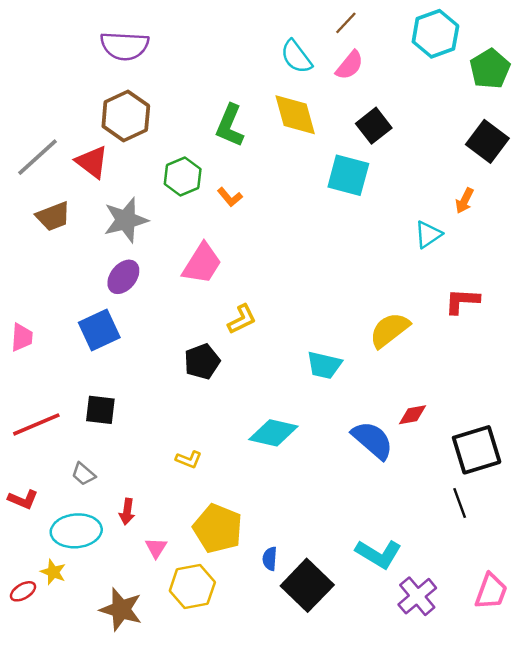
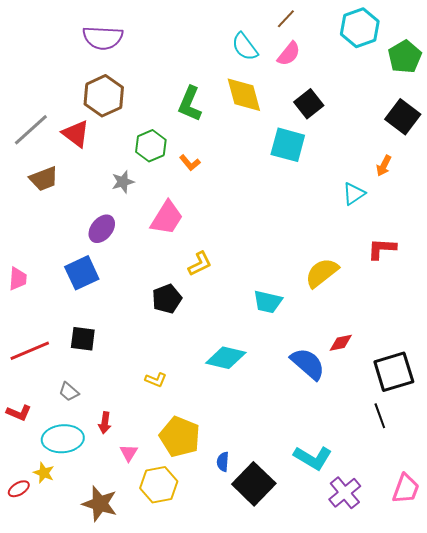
gray star: (126, 220) -> (123, 182), moved, size x0.6

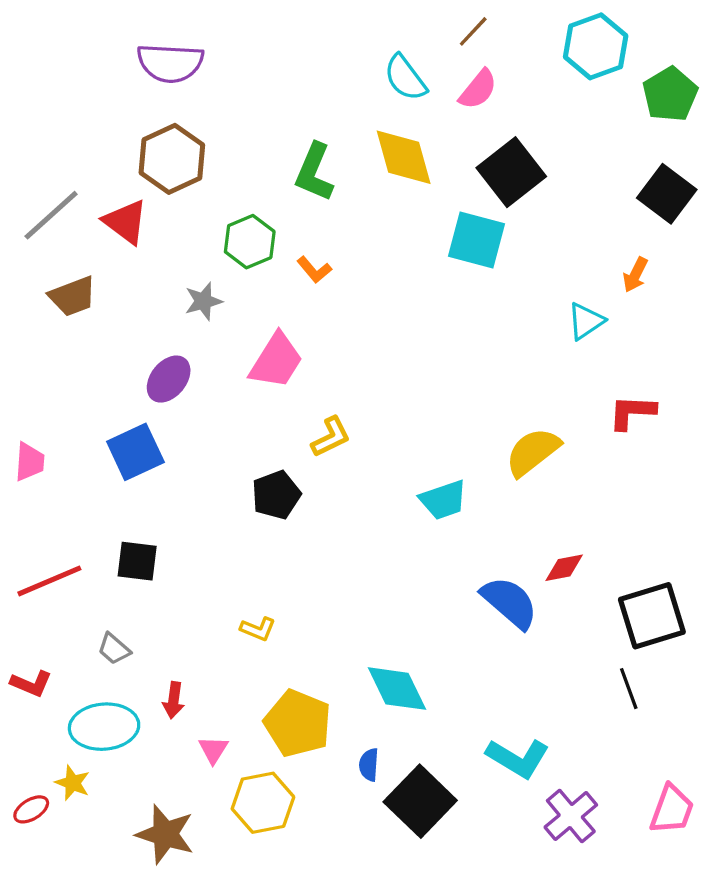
black square: (309, 104) -> (511, 172), size x1.4
cyan trapezoid: (268, 302) -> (443, 500), turned -32
cyan diamond: (226, 358) -> (397, 689), moved, turned 51

